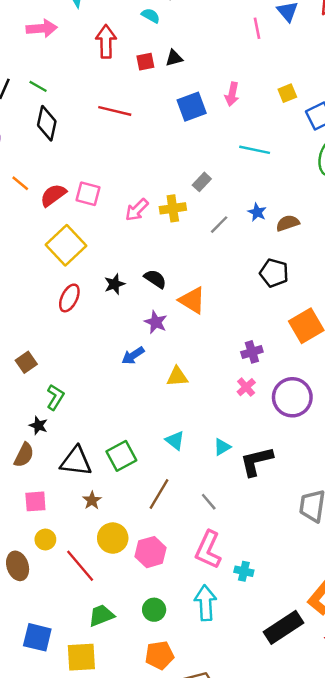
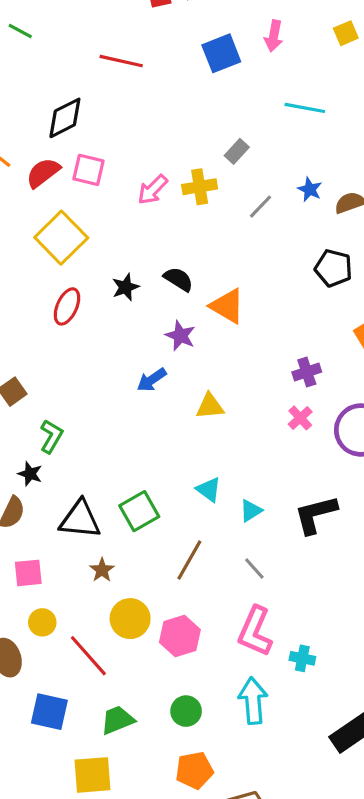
black diamond: (47, 123) -> (65, 118), moved, turned 52
cyan triangle: (222, 447) -> (251, 511), moved
blue square: (37, 637) -> (49, 712), moved

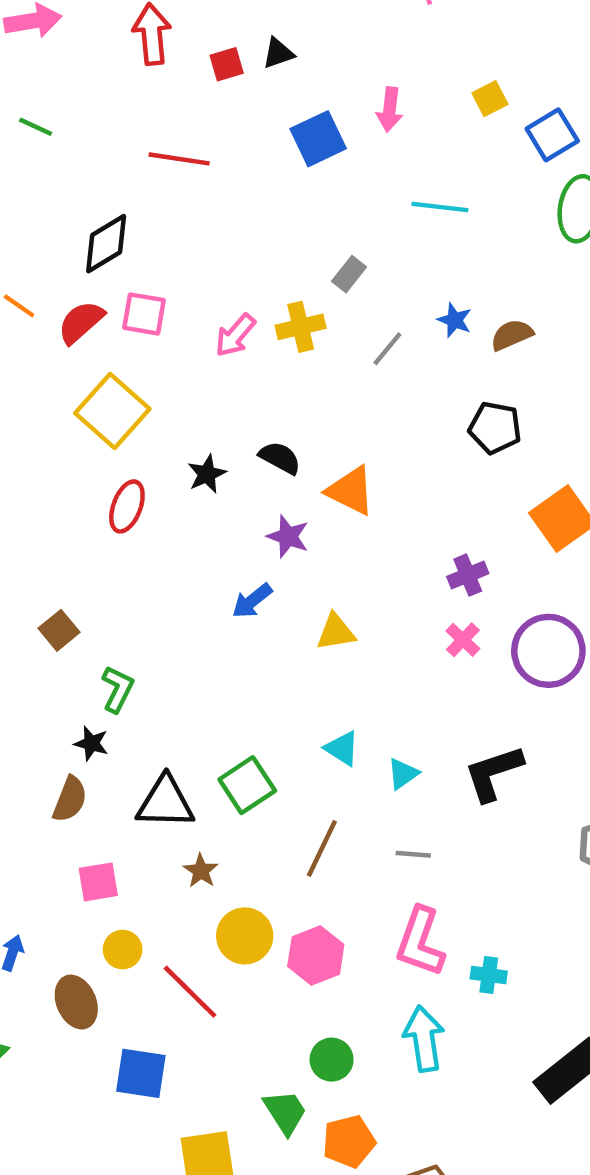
gray line: (254, 569) -> (413, 854), turned -40
green trapezoid: (117, 720) -> (285, 1112), moved, turned 84

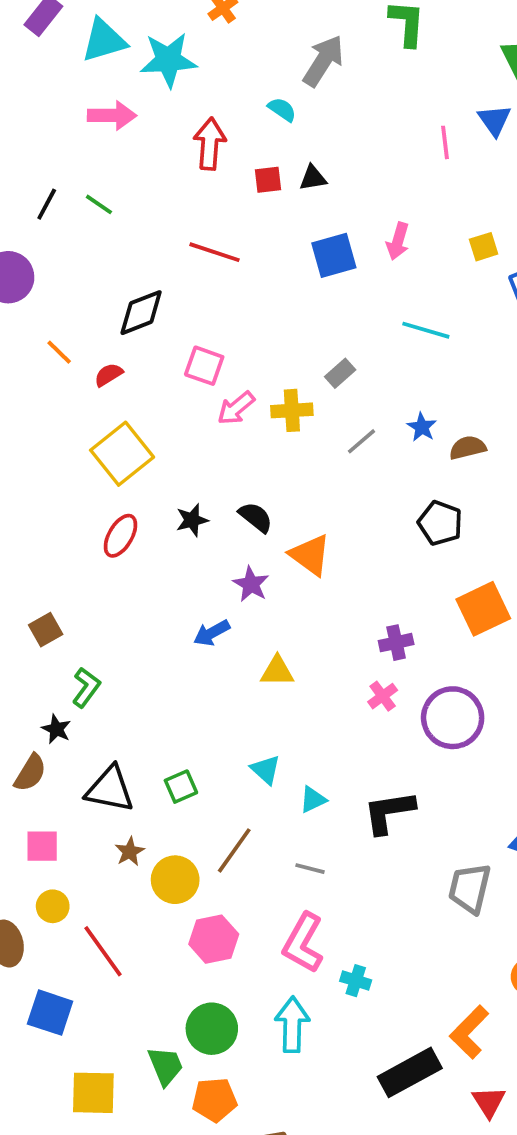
pink square: (144, 314) -> (204, 366), moved
red semicircle: (81, 322) -> (109, 375), size x0.7
green square: (247, 785) -> (181, 787), size x0.7
yellow circle: (245, 936) -> (175, 880), moved
green circle: (332, 1060) -> (212, 1029), size x1.4

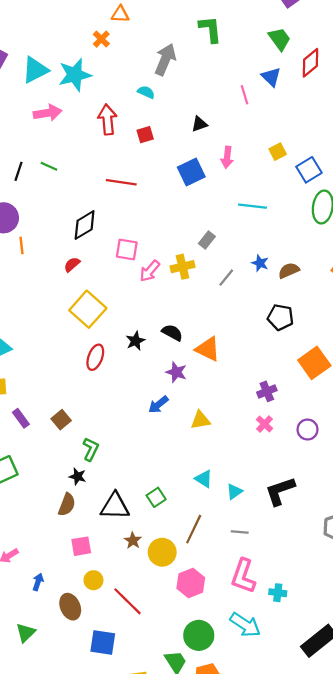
black triangle: (313, 178) -> (199, 124), moved
orange line: (59, 352) -> (22, 246), moved, turned 49
purple circle: (453, 718) -> (308, 430), size x0.6
cyan arrow: (292, 1025) -> (245, 625), turned 132

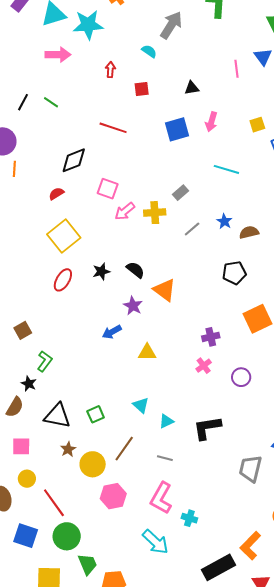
red arrow: (107, 120) -> (110, 70), size x0.6
black pentagon: (280, 317) -> (234, 273), turned -30
green circle: (199, 635) -> (67, 536), moved

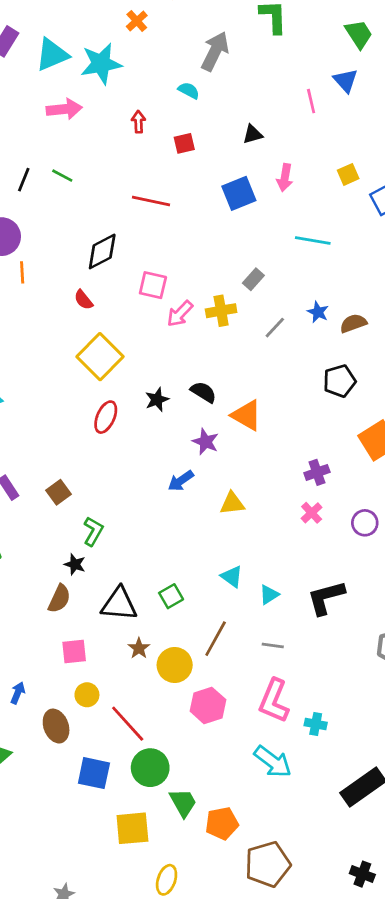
red semicircle: (56, 194) -> (83, 300), turned -91

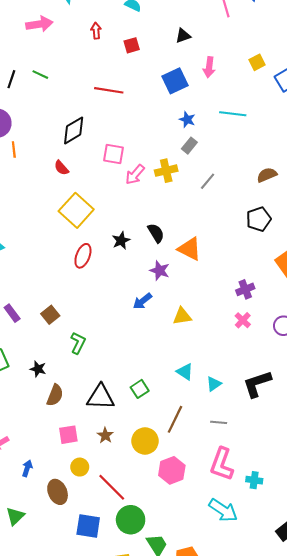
blue star: (318, 312) -> (187, 120), moved
black semicircle: (203, 392) -> (156, 233), turned 30
black star: (75, 564) -> (38, 369), moved
brown star: (139, 648) -> (105, 435), moved

